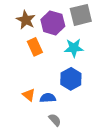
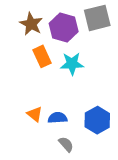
cyan star: (74, 48) -> (72, 64), moved
blue hexagon: (71, 79) -> (97, 120), moved

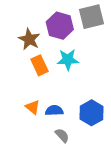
brown star: (31, 24) -> (29, 39), moved
orange rectangle: (42, 56) -> (39, 65), moved

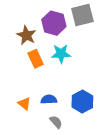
orange triangle: (33, 107) -> (24, 104), moved

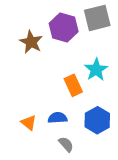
cyan star: (61, 54) -> (96, 70), moved, turned -30
orange rectangle: (36, 59) -> (73, 85), moved

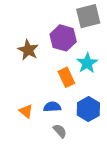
purple hexagon: (64, 28) -> (63, 38), moved
brown star: (31, 42) -> (28, 50), moved

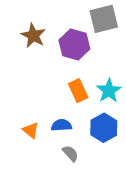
brown star: (28, 50) -> (33, 36), moved
cyan star: (87, 63) -> (109, 91), moved

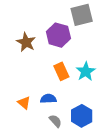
brown star: (33, 36) -> (26, 42), moved
blue hexagon: (104, 128) -> (82, 116), moved

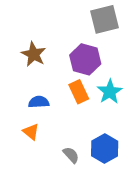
purple hexagon: (58, 35) -> (85, 59), moved
blue semicircle: (48, 99) -> (39, 102), moved

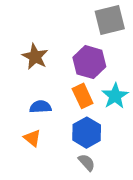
blue hexagon: (105, 148) -> (87, 133), moved
gray semicircle: (71, 155) -> (87, 162), moved

